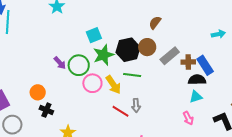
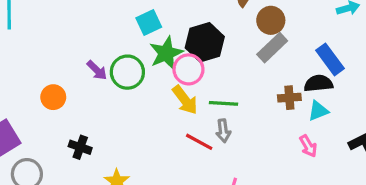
brown circle: (147, 47) -> (271, 20), moved
brown cross: (188, 62) -> (289, 98), moved
green line: (132, 75) -> (224, 103), moved
pink circle: (92, 83) -> (188, 69), moved
orange circle: (38, 92) -> (53, 97), moved

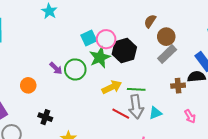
pink circle: (188, 69) -> (106, 39), moved
yellow arrow: (185, 100) -> (112, 87), turned -78
cyan triangle: (318, 111) -> (155, 113), moved
gray arrow: (223, 131) -> (136, 107), size x1.6

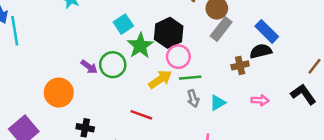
pink circle: (106, 39) -> (178, 57), moved
orange circle: (28, 85) -> (59, 93), size x1.5
gray arrow: (136, 107) -> (193, 99), size x0.6
red line: (121, 114) -> (141, 115), moved
pink arrow: (190, 116) -> (260, 100), turned -48

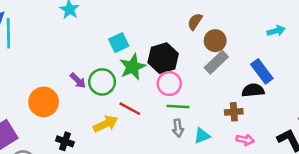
brown cross: (240, 65) -> (234, 112), moved
yellow arrow: (160, 79) -> (106, 124), moved
red line: (141, 115) -> (130, 109), moved

